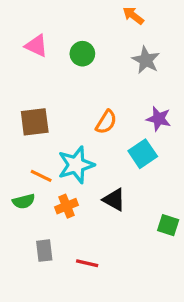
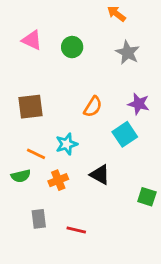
cyan star: (76, 165) -> (67, 144), size x0.7

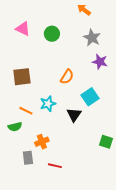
purple star: (139, 104) -> (100, 62), moved
black triangle: (100, 175) -> (74, 115), moved, turned 35
orange cross: (58, 180) -> (42, 142), moved

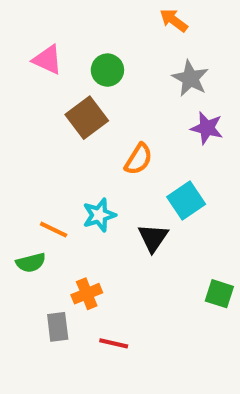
brown square: (22, 77) -> (87, 118), moved, turned -30

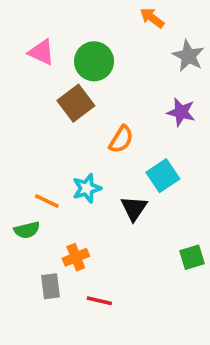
green circle: (107, 70) -> (94, 61), size x1.4
gray star: (190, 78) -> (188, 56), moved
green square: (219, 294) -> (192, 257), turned -35

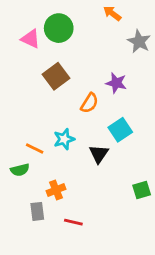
green circle: (94, 61) -> (59, 28), moved
purple star: (181, 112) -> (116, 83), moved

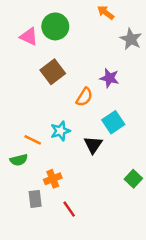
green square: (142, 190) -> (133, 179), turned -30
red line: (73, 222) -> (69, 209), turned 42

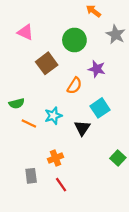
green circle: (55, 26) -> (74, 40), moved
green semicircle: (19, 160) -> (17, 103), moved
orange cross: (53, 179) -> (56, 158), moved

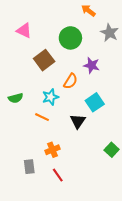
cyan star: (53, 116) -> (50, 97), moved
orange line: (29, 123) -> (42, 117), moved

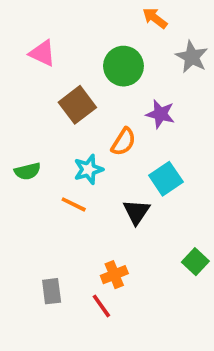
orange cross: (52, 150) -> (114, 275), moved

